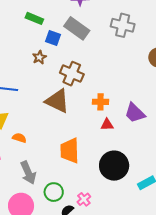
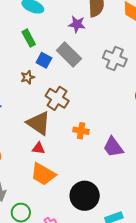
green rectangle: (34, 18) -> (29, 38), turned 30
red triangle: (107, 125) -> (38, 148), moved
orange trapezoid: (70, 151) -> (43, 174), turned -68

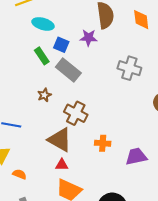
gray rectangle: (69, 54) -> (68, 70), moved
blue square: (44, 60) -> (61, 45), moved
purple trapezoid: (113, 147) -> (136, 156), turned 120

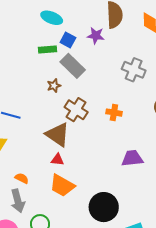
green rectangle: (42, 56) -> (48, 49), turned -66
brown star: (44, 95) -> (54, 86), moved
orange cross: (103, 143) -> (114, 113), moved
orange semicircle: (19, 174) -> (22, 178), moved

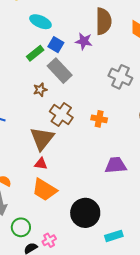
green rectangle: (48, 49) -> (35, 53), turned -36
brown triangle: (58, 135) -> (42, 139), turned 32

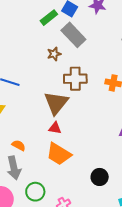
brown cross: (61, 114) -> (75, 79), turned -35
black circle: (85, 213) -> (100, 177), size x0.6

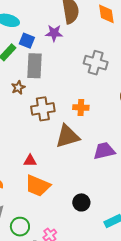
gray rectangle: (73, 35) -> (35, 66), turned 55
brown triangle: (56, 103) -> (67, 136), moved, turned 44

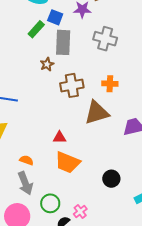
gray cross: (96, 63) -> (105, 39), moved

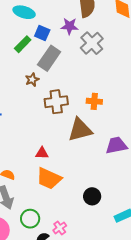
gray cross: (105, 39) -> (92, 43), moved, turned 30
gray rectangle: (63, 42) -> (49, 58), turned 30

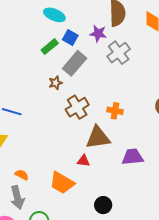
brown cross: (56, 102) -> (77, 107), turned -30
red triangle: (42, 153) -> (83, 161), moved

